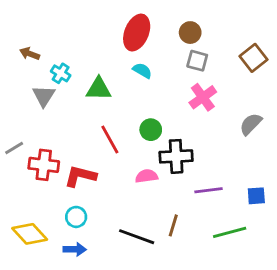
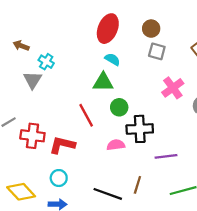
green triangle: (99, 89) -> (103, 82), moved
pink cross: (203, 97) -> (173, 88), moved

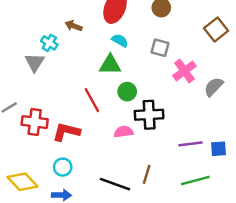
brown arrow: (21, 46) -> (74, 26), moved
gray square: (157, 51) -> (160, 48), moved
purple line: (166, 156) -> (190, 144), moved

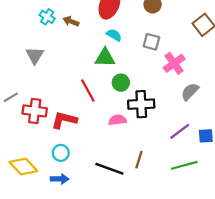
cyan cross: (49, 43) -> (47, 17), moved
gray semicircle: (214, 87) -> (190, 92), moved
purple line: (190, 144) -> (180, 131), turned -30

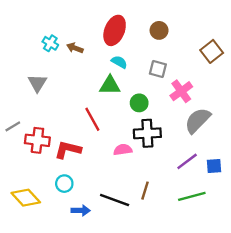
green circle: (121, 83) -> (139, 103), moved
gray semicircle: (190, 92) -> (198, 120), size x1.4
blue arrow: (60, 179) -> (81, 210), moved

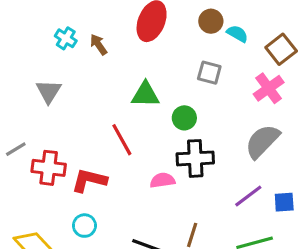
brown arrow: (75, 48) -> (99, 45), turned 35
cyan semicircle: (119, 62) -> (237, 34), moved
pink cross: (181, 91) -> (269, 88), moved

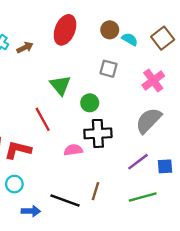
brown arrow: (99, 45) -> (25, 48), turned 98
brown square: (281, 49) -> (163, 38), moved
green triangle: (145, 94) -> (60, 85), turned 50

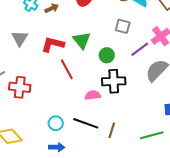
red L-shape: (18, 150) -> (53, 44), moved
purple line: (138, 162) -> (140, 49), moved
cyan circle: (14, 184) -> (56, 123), moved
black line: (65, 201) -> (86, 123), moved

